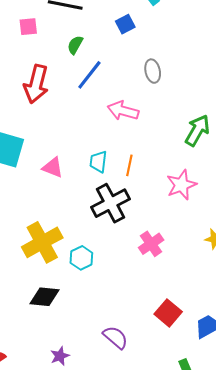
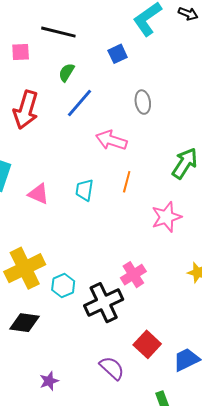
orange line: (129, 165) -> (127, 182), moved
black cross: (111, 203) -> (104, 303), moved
purple semicircle: (115, 337) -> (112, 368), moved
purple star: (60, 356) -> (49, 381), moved

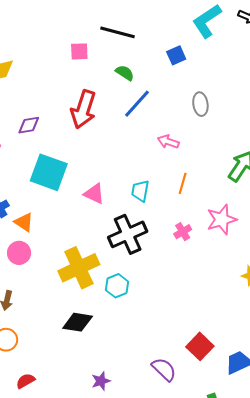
green semicircle: (66, 72) -> (125, 73), turned 90
pink arrow: (111, 140) -> (168, 142), size x0.7
pink cross: (133, 275) -> (183, 232), moved, size x0.7
black cross: (104, 303) -> (128, 234), moved

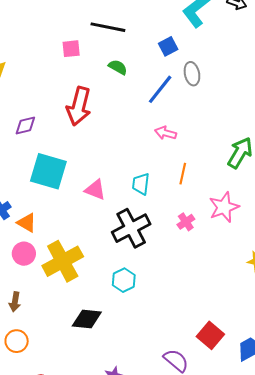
blue line: (137, 104) -> (160, 89), moved
gray ellipse: (200, 104) -> (192, 74), moved
yellow cross: (79, 268) -> (63, 261), moved

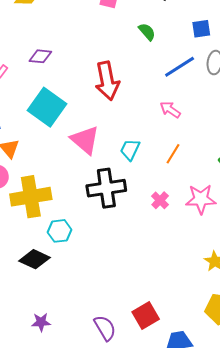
red arrow: (79, 106) -> (107, 81), moved, turned -45
pink triangle: (95, 190) -> (85, 140), size x1.4
pink cross: (186, 222) -> (160, 200), turned -30
cyan hexagon: (124, 280) -> (59, 231), moved

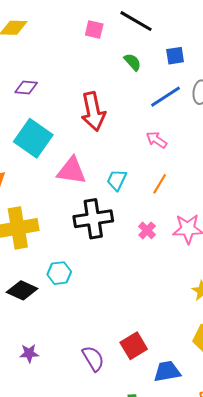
blue square: (201, 29) -> (175, 56), moved
pink triangle: (85, 140) -> (72, 171), turned -32
cyan hexagon: (59, 231) -> (59, 273), moved

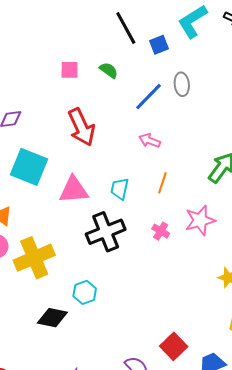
black line: (136, 21) -> (126, 28), moved, turned 44
pink square: (94, 30) -> (70, 70), moved
blue square: (175, 56) -> (159, 45), moved

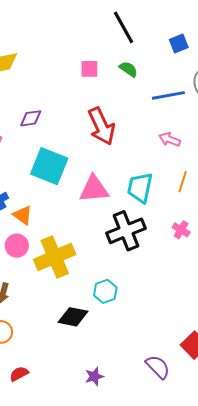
black line: (126, 28) -> (123, 27), moved
blue line: (149, 97) -> (168, 95), turned 36
cyan trapezoid: (120, 189) -> (140, 188), size x1.4

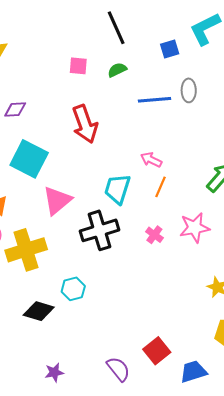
green semicircle: (128, 69) -> (117, 70), turned -66
pink arrow: (170, 139) -> (151, 160), moved
pink triangle: (94, 189) -> (57, 201), moved, turned -40

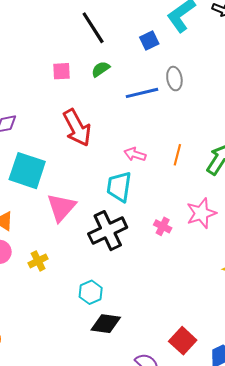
pink arrow: (151, 160) -> (135, 154), moved
orange line: (161, 187) -> (177, 155), moved
yellow cross: (26, 250) -> (38, 261), size x0.5
black diamond: (39, 311) -> (106, 324), moved

